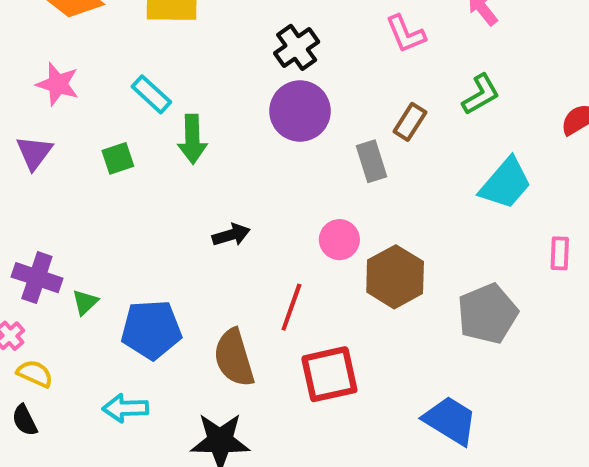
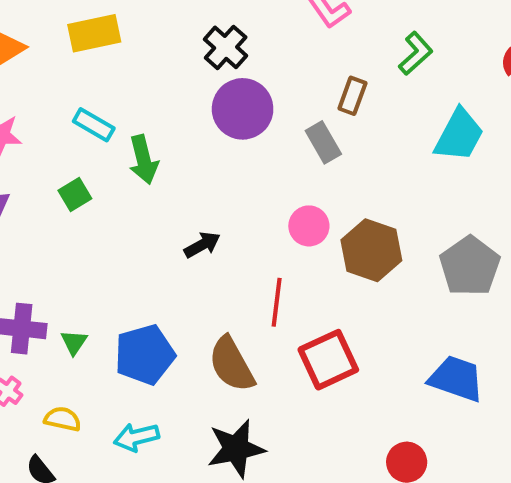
yellow semicircle: (35, 374) -> (63, 419), moved

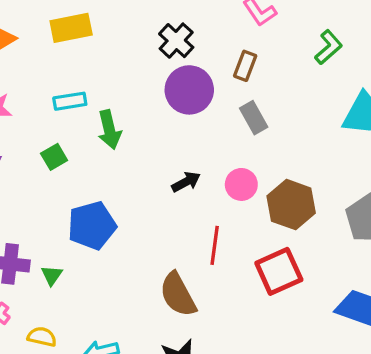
brown rectangle: (352, 96) -> (245, 66), moved
cyan rectangle: (94, 125) -> (70, 101), turned -40
black arrow: (202, 245) -> (186, 182), moved
blue pentagon: (145, 355) -> (92, 226), moved
red square: (328, 360) -> (279, 271), moved

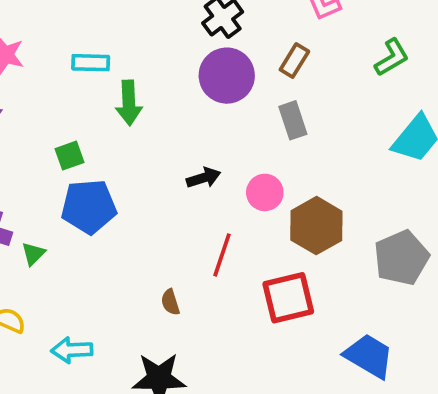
green square: (54, 157) -> (69, 156), moved
brown semicircle: (178, 295) -> (170, 302), size x0.5

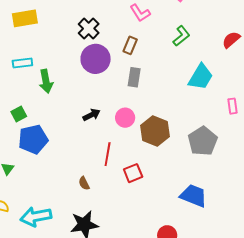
gray rectangle: (293, 120) -> (134, 77), turned 36
red square: (288, 298) -> (133, 173), moved, size x0.7
cyan arrow: (72, 350) -> (36, 217), size x1.4

